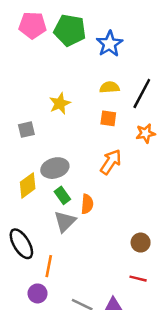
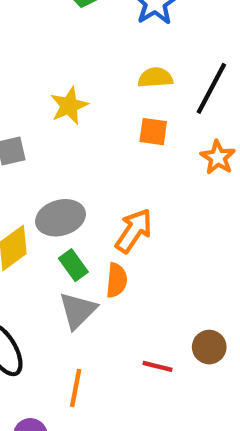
orange star: (146, 133) -> (218, 157), turned -30
orange arrow: (111, 162) -> (134, 231), moved
orange line: (49, 266) -> (76, 388), moved
red line: (138, 279) -> (157, 366), moved

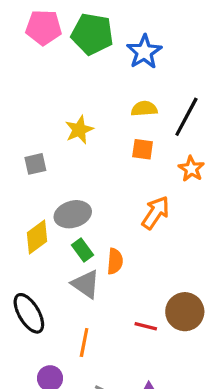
orange arrow: (134, 231) -> (156, 213), moved
gray triangle: (78, 310) -> (86, 284), turned -40
brown circle: (209, 347) -> (185, 312), size x1.5

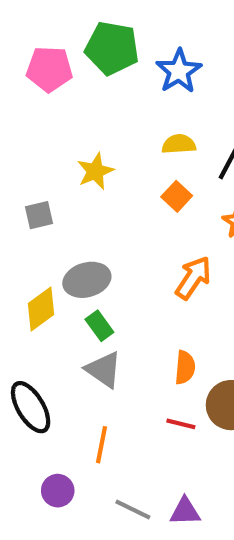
pink pentagon: (44, 27) -> (49, 69), moved
orange square: (143, 149) -> (177, 196), turned 35
orange semicircle: (115, 261) -> (185, 367), moved

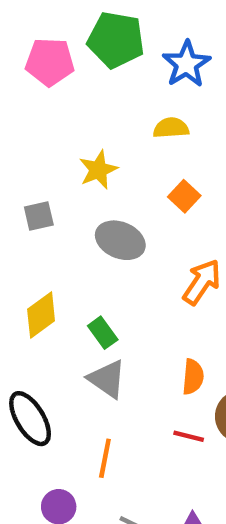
yellow semicircle: (179, 144) -> (171, 128), moved
gray ellipse: (87, 280) -> (120, 240), moved, turned 39

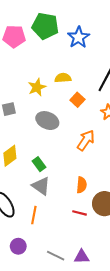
yellow semicircle: (171, 128) -> (63, 78), moved
orange line: (105, 458) -> (34, 215), moved

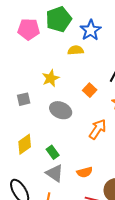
green pentagon: (45, 26) -> (59, 19), turned -30
yellow semicircle: (63, 78) -> (76, 50), moved
orange semicircle: (82, 185) -> (85, 172), moved, turned 70

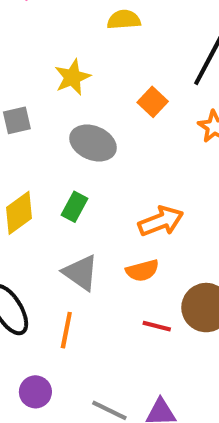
orange arrow: (98, 129) -> (161, 221), moved, turned 35
green rectangle: (53, 152) -> (74, 207), moved, turned 64

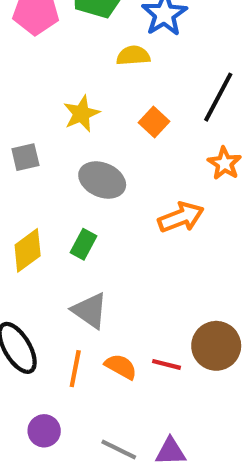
orange square: (153, 102) -> (154, 122), moved
orange arrow: (161, 221) -> (181, 217), moved
orange semicircle: (142, 271) -> (121, 367), moved, turned -136

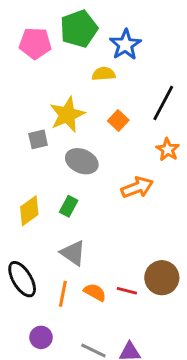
yellow star: (81, 114) -> (67, 115), size x1.4
gray square: (25, 157) -> (38, 139), moved

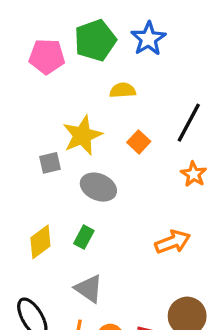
blue star: (125, 45) -> (148, 39), moved
orange arrow: (137, 187) -> (173, 242), moved

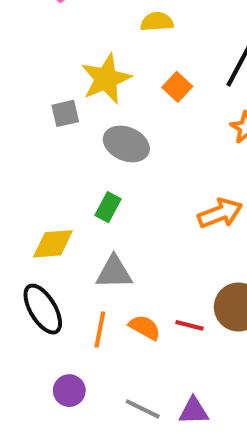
yellow diamond: (40, 242) -> (53, 244), moved, turned 32
gray triangle: (89, 289) -> (114, 272), turned -36

